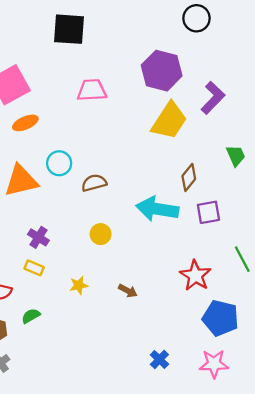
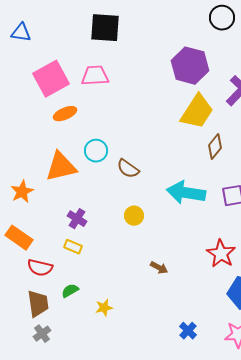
pink trapezoid: (92, 90) -> (95, 76), moved
brown diamond: (189, 177) -> (215, 147), moved
brown semicircle: (94, 183) -> (128, 169), turned -130
yellow star: (79, 285) -> (104, 308), moved

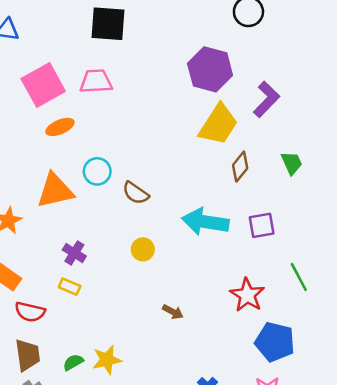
green semicircle: (70, 291) -> (73, 362), moved
yellow star: (104, 308) -> (107, 360), size x1.4

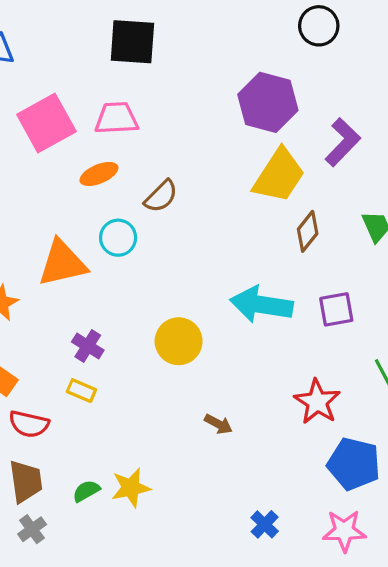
orange ellipse: (60, 127) -> (99, 174), moved
brown semicircle: (136, 193) -> (161, 196), moved, turned -80
yellow circle: (143, 249) -> (179, 341), size x1.5

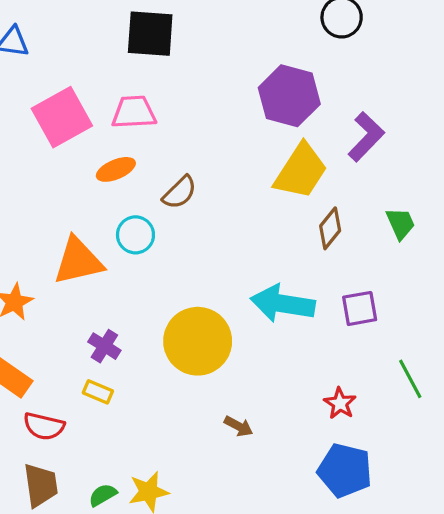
yellow circle: (179, 341) -> (198, 341), size x1.4
red star: (317, 402) -> (340, 403), size x0.7
blue pentagon: (354, 464) -> (345, 470), moved

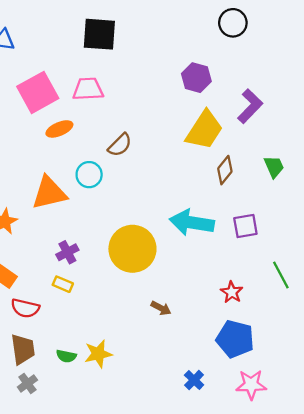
purple hexagon: (289, 96) -> (196, 78), size x0.7
orange ellipse: (116, 169) -> (59, 129), moved
purple cross: (104, 346) -> (67, 252), turned 30
green semicircle: (103, 495) -> (66, 356), turned -138

